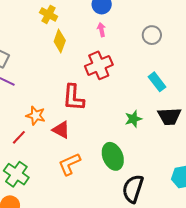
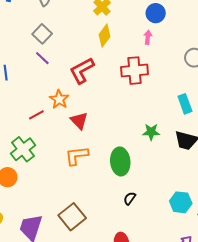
red L-shape: (73, 98) -> (82, 70), moved, turned 40
black semicircle: (133, 189) -> (130, 198), size x0.5

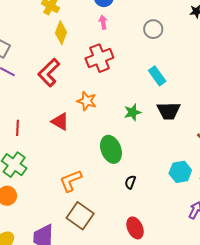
orange star: (59, 99) -> (87, 101), moved
red line: (36, 115) -> (18, 128), turned -42
orange L-shape: (77, 156) -> (71, 181), moved

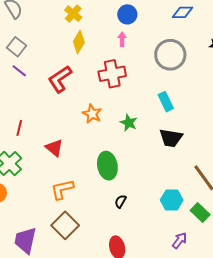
gray circle: (153, 29) -> (170, 55), size x1.6
green star: (133, 112) -> (129, 123), moved, turned 30
red triangle: (60, 121) -> (54, 148), moved

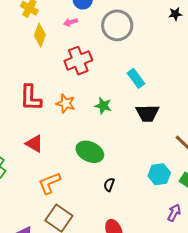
pink arrow: (122, 39) -> (70, 22), moved, turned -96
gray circle: (170, 55) -> (117, 25), moved
red L-shape: (60, 79) -> (31, 98), moved, turned -44
green ellipse: (107, 166) -> (90, 152), turned -44

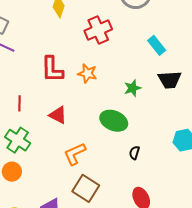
green star: (103, 106) -> (133, 88), moved, turned -30

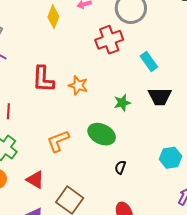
red cross: (98, 30) -> (109, 40), moved
red triangle: (58, 115) -> (35, 180), moved
orange L-shape: (75, 154) -> (58, 141), moved

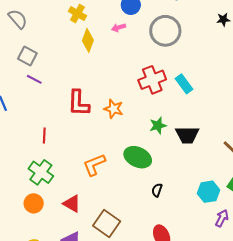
red cross: (109, 40) -> (152, 80), moved
black trapezoid: (160, 97) -> (187, 135), moved
cyan hexagon: (171, 158) -> (209, 192), moved

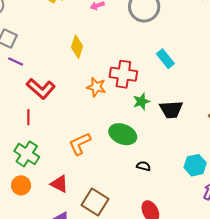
yellow diamond: (88, 40) -> (77, 47), moved
red cross: (152, 80) -> (123, 74), moved, turned 32
red L-shape: (79, 103) -> (41, 89), moved, turned -48
black semicircle: (157, 190) -> (144, 166), turned 88

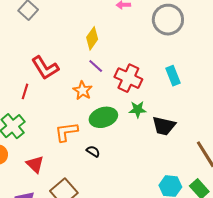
purple line: (16, 62) -> (96, 66), moved
orange star: (96, 87) -> (83, 91), moved
green ellipse: (123, 134) -> (103, 117), moved, turned -56
black semicircle: (144, 166) -> (93, 151), moved

